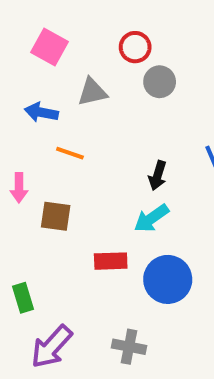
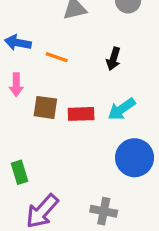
blue arrow: (41, 112) -> (18, 43), moved
black arrow: (158, 175) -> (113, 59), moved
red rectangle: (111, 261) -> (81, 114), moved

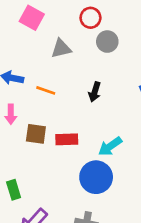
cyan arrow: (122, 109) -> (110, 146), moved
blue circle: (135, 158) -> (96, 177), moved

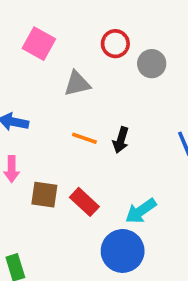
gray circle: (107, 42) -> (152, 64), moved
orange line: (46, 90) -> (84, 138), moved
red rectangle: (67, 139) -> (84, 202), turned 45

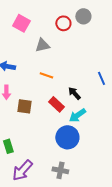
gray circle: (152, 64) -> (83, 16), moved
black arrow: (121, 140) -> (74, 93), moved, turned 120
red rectangle: (84, 202) -> (56, 104), moved

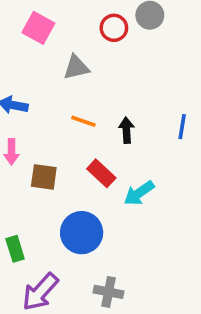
blue line: (101, 78) -> (182, 127), turned 32
black arrow: (74, 93) -> (126, 130), moved, turned 40
blue circle: (67, 137) -> (82, 233), moved

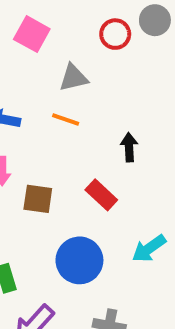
orange line: (83, 121) -> (66, 119), moved
cyan arrow: (139, 193) -> (149, 248), moved

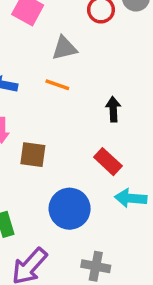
red rectangle: (101, 195) -> (108, 162), moved
cyan arrow: (149, 248) -> (131, 198), turned 40

